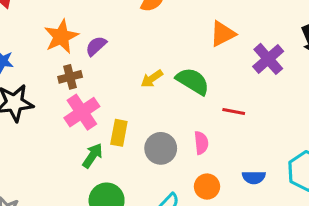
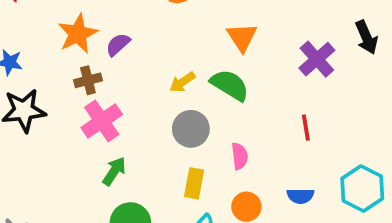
orange triangle: (223, 34) -> (242, 37), moved, turned -36
red line: (234, 112) -> (306, 128), moved, turned 70
yellow rectangle: (119, 133) -> (194, 183), moved
gray circle: (161, 148) -> (191, 129), moved

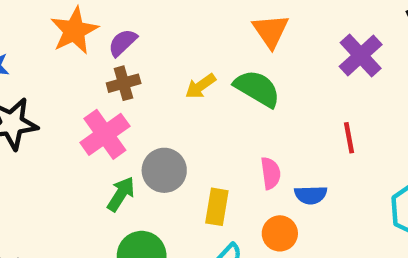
brown cross: (88, 80) -> (124, 83), moved
gray circle: (191, 129) -> (164, 170), moved
blue semicircle: (300, 196) -> (311, 195), moved

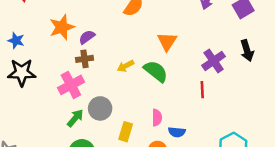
red line: (349, 138) -> (202, 90), moved

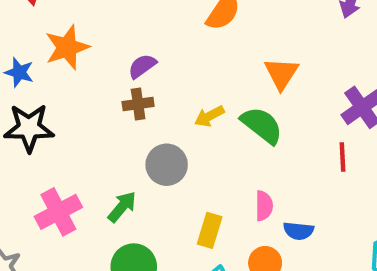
orange star: (62, 27) -> (67, 47), moved
pink cross: (71, 85) -> (58, 212), moved
gray circle: (100, 108) -> (167, 165), moved

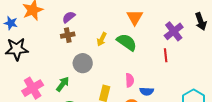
yellow arrow: (209, 116) -> (102, 39), turned -32

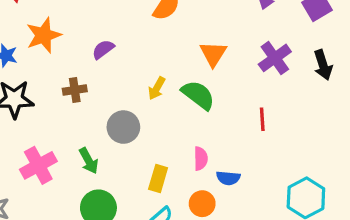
purple cross: (174, 31) -> (275, 58), moved
brown cross: (68, 35) -> (75, 90), moved
green arrow: (63, 84) -> (89, 161), turned 112

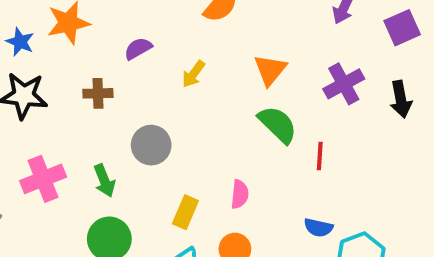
yellow arrow: (157, 88) -> (193, 74), moved
green semicircle: (198, 95) -> (278, 125), moved
blue semicircle: (228, 178) -> (318, 228), moved

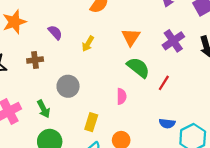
purple semicircle: (138, 49) -> (55, 32), turned 84
red line: (320, 156) -> (164, 83), turned 35
pink semicircle: (240, 194) -> (122, 96), moved

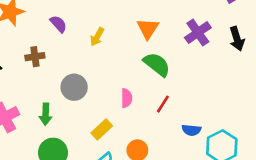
red line: (164, 83) -> (163, 104), moved
pink semicircle: (122, 96) -> (127, 98), moved
green arrow: (44, 109) -> (46, 114), turned 30
yellow rectangle: (91, 122) -> (102, 129), turned 30

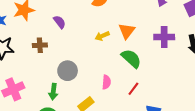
purple cross: (198, 33) -> (164, 37), turned 30
yellow arrow: (97, 37) -> (102, 36), moved, turned 32
green arrow: (46, 114) -> (53, 92), moved

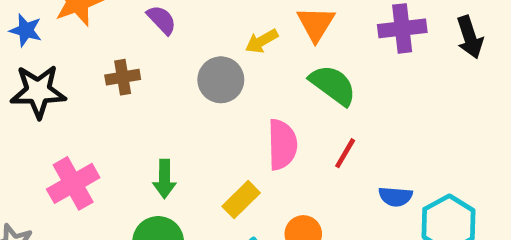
gray circle: (68, 71) -> (221, 80), moved
pink semicircle: (106, 82) -> (282, 145), size x1.5

